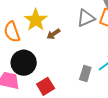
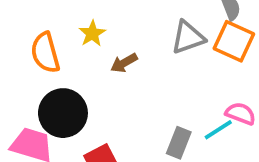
yellow star: (36, 20) -> (92, 34), size x0.6

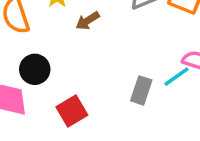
black circle: (63, 113) -> (35, 69), size x0.7

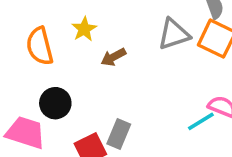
gray rectangle: (141, 90) -> (119, 134), moved

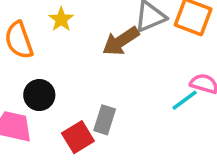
brown arrow: (113, 57) -> (121, 41), moved, size x1.5

